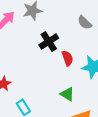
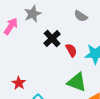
green triangle: (67, 94) -> (77, 82), size x1.5

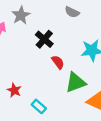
red semicircle: (71, 50) -> (58, 62), moved
green triangle: (77, 82) -> (76, 82), turned -35

